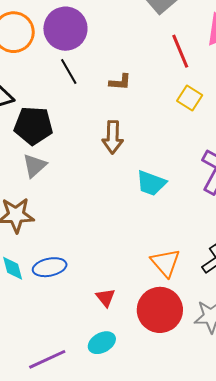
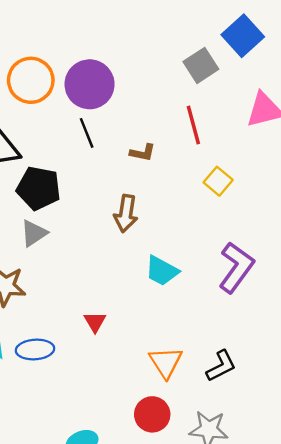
red line: (180, 51) -> (193, 125), moved
red triangle: (105, 298) -> (95, 322), moved
red circle: (160, 310) -> (152, 414), size x0.7

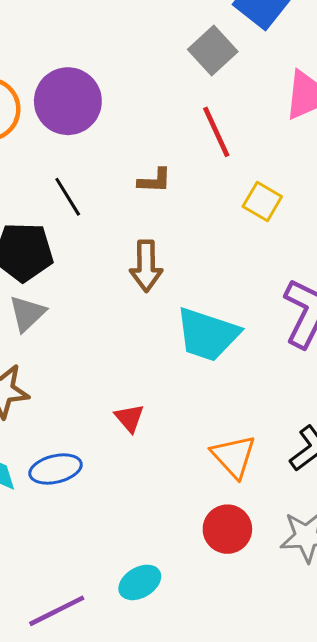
black line: (87, 133) -> (68, 197), moved
cyan trapezoid: (162, 271) -> (207, 335), size x1.4

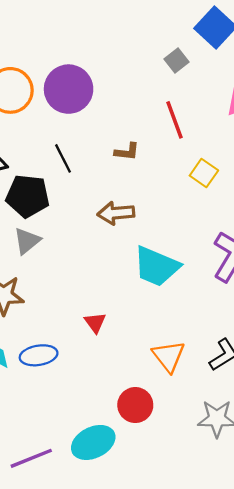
gray square: (213, 50) -> (177, 61), size x0.7
brown arrow: (146, 266) -> (116, 213), turned 81
red circle: (227, 529) -> (135, 405), moved
cyan ellipse: (140, 582) -> (93, 442), size x1.4

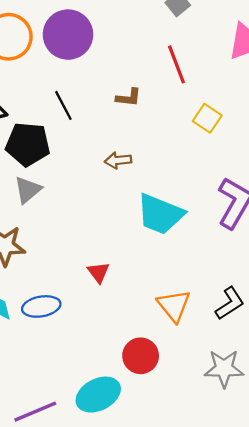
brown arrow: (116, 213) -> (118, 160), size x0.7

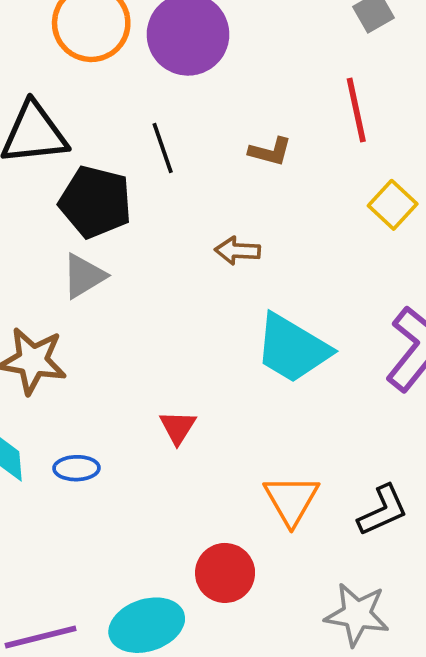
blue ellipse: (41, 306) -> (76, 468), size x0.7

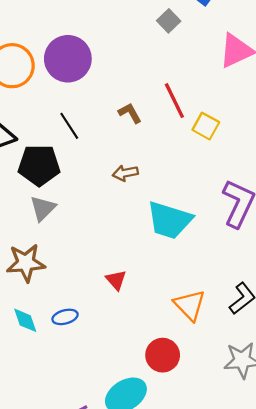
red line: (356, 110) -> (174, 101), moved
brown L-shape: (270, 152) -> (130, 113), turned -120

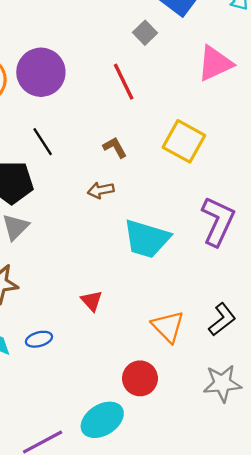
red line: (174, 101) -> (124, 82), moved
brown L-shape: (130, 113) -> (115, 147), moved
yellow square: (206, 126) -> (184, 141), size x1.5

